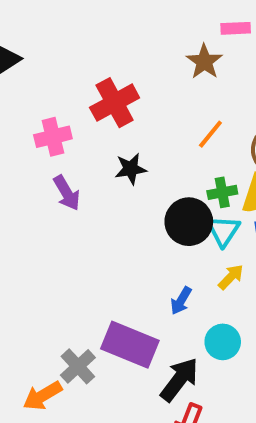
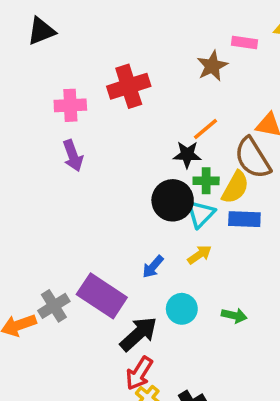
black star: (131, 169) -> (187, 155), moved

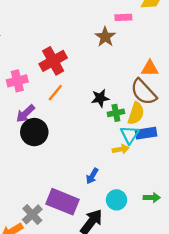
orange line: (206, 129) -> (55, 93), moved
purple arrow: (73, 156) -> (25, 114), turned 78
black circle: (173, 200) -> (34, 132), moved
cyan triangle: (201, 214) -> (130, 135), moved
yellow arrow: (199, 255) -> (121, 149), moved, turned 35

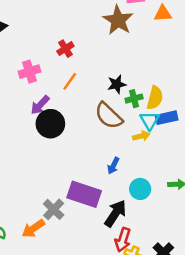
brown star: (105, 37) -> (118, 20), size x1.4
red cross: (53, 61) -> (65, 49), size x0.6
orange triangle: (150, 68) -> (163, 14), moved
brown semicircle: (144, 92) -> (109, 116), moved

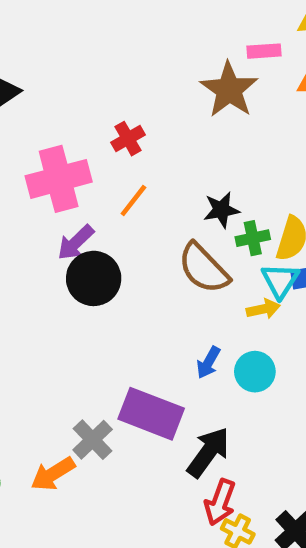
pink cross: (29, 72) -> (59, 179), size x1.5
cyan circle: (140, 189) -> (255, 372), moved

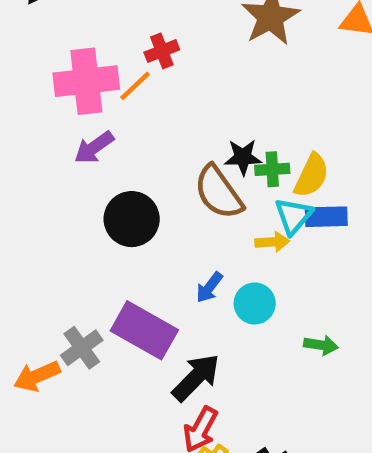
orange line: (133, 200) -> (135, 86), moved
black star: (221, 210) -> (243, 157), moved
black circle: (94, 278) -> (132, 219), moved

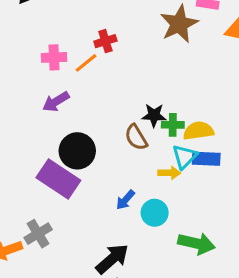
pink cross: (86, 81) -> (54, 57), size x0.6
yellow semicircle: (312, 175) -> (198, 131), turned -128
brown semicircle: (219, 192) -> (136, 137), size x0.7
purple rectangle: (144, 330) -> (58, 179), moved
green arrow: (321, 345) -> (196, 243), size x1.6

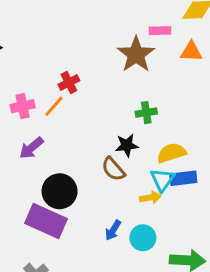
green cross: (173, 125) -> (146, 113), moved

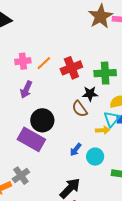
brown star: (136, 54) -> (101, 16), moved
red cross: (69, 82) -> (71, 68), moved, size x1.5
green cross: (146, 113) -> (105, 73), size x1.5
purple arrow: (31, 148) -> (26, 90), turned -30

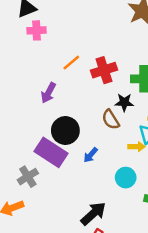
pink cross: (23, 61) -> (37, 30), moved
blue arrow: (76, 150) -> (91, 155), moved
gray cross: (21, 176) -> (28, 177), moved

